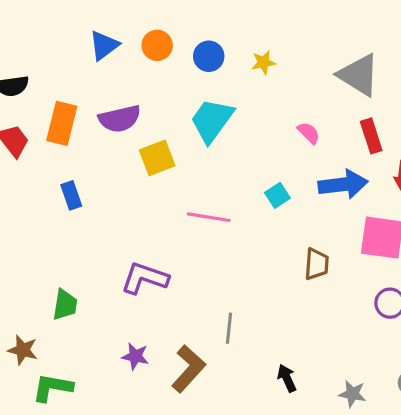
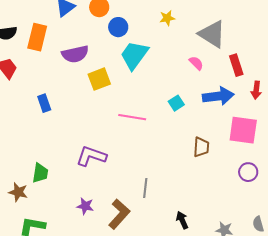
blue circle: (209, 56) -> (118, 27), moved
gray triangle: (359, 75) -> (212, 34), moved
orange rectangle: (62, 123) -> (37, 37), moved
brown star: (23, 350) -> (18, 192), moved

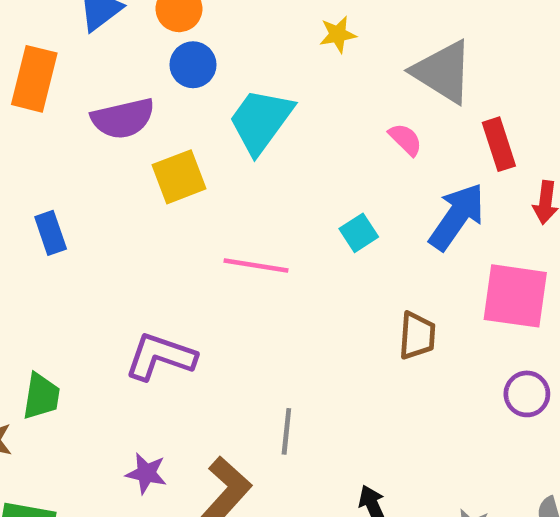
blue circle: (118, 27) -> (193, 65), moved
blue arrow: (218, 96) -> (457, 217), turned -48

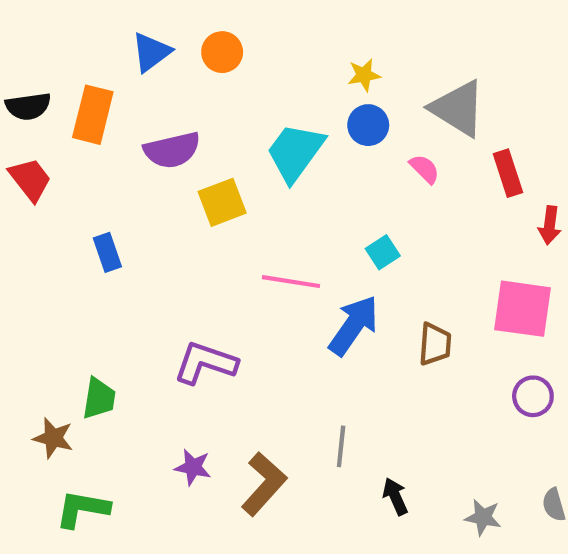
blue circle: (193, 65) -> (368, 125), moved
blue arrow: (457, 217) -> (354, 325), moved
gray line: (286, 431) -> (341, 446), moved

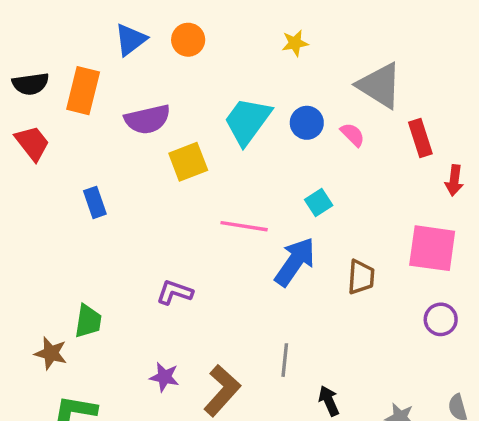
yellow star: (364, 75) -> (295, 43), moved
blue circle: (368, 125) -> (307, 123), moved
purple L-shape: (205, 363) -> (175, 292), size x0.7

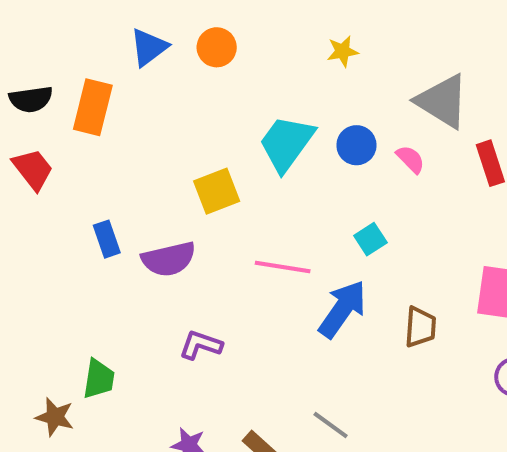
purple semicircle: (147, 119) -> (169, 259), moved
gray line: (285, 360) -> (331, 425), turned -60

